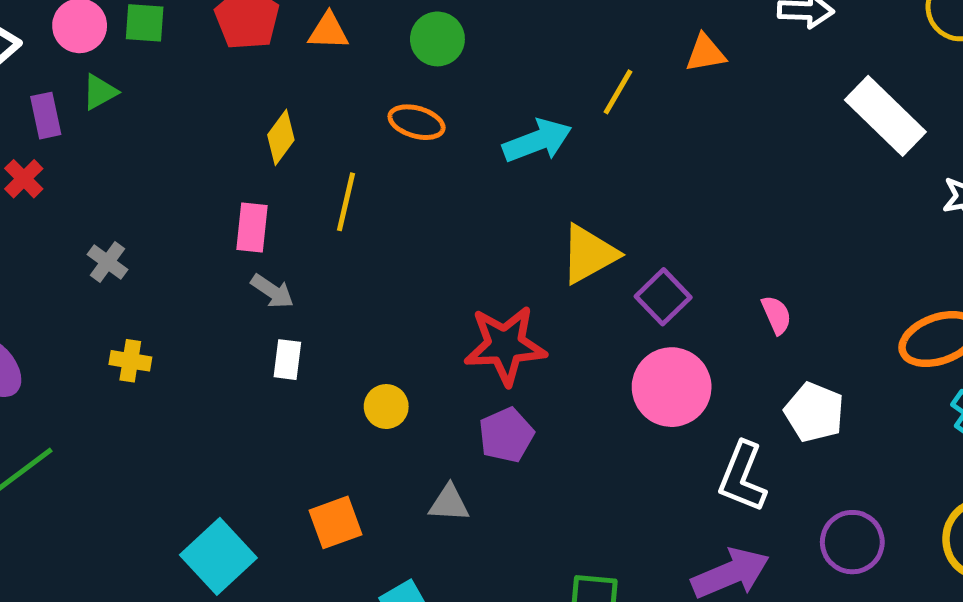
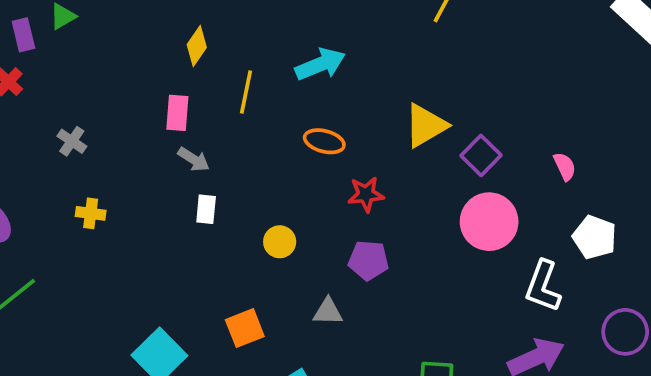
orange ellipse: (417, 122) -> (324, 141), moved
cyan arrow: (537, 141) -> (320, 64), moved
red star: (505, 345) -> (366, 194), size x0.6
purple pentagon: (506, 435) -> (368, 260), turned 30

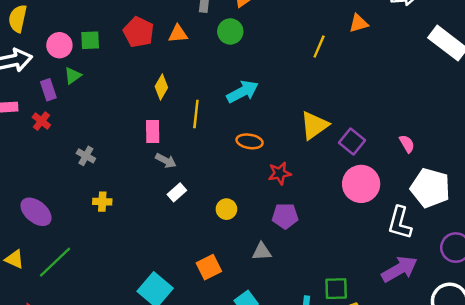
white rectangle: (206, 209) -> (177, 192), turned 48
white pentagon: (595, 237) -> (430, 188), size x1.4

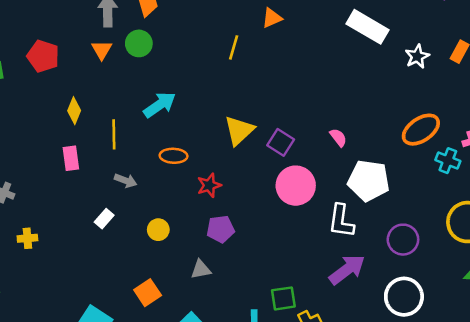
orange triangle: (178, 34) -> (102, 50), moved, turned -48
gray arrow: (166, 161) -> (126, 181), moved

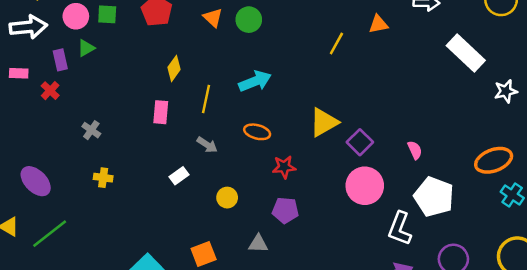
orange triangle: (102, 50) -> (213, 18), turned -30

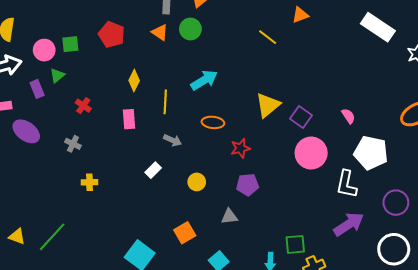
yellow line: (336, 44) -> (268, 37), turned -72
red cross: (50, 91) -> (83, 106), moved
purple ellipse: (36, 181) -> (26, 131), moved

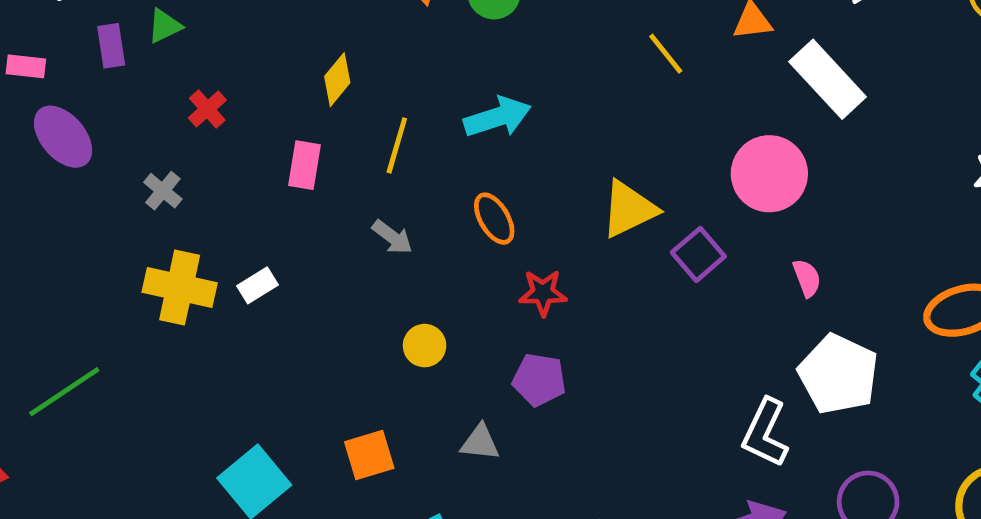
white rectangle: (378, 27) -> (828, 79), moved
orange ellipse: (213, 122) -> (494, 219), turned 40
pink circle: (311, 153) -> (769, 174), moved
white rectangle: (153, 170) -> (258, 285), moved
yellow cross: (89, 182) -> (180, 287), size x1.8

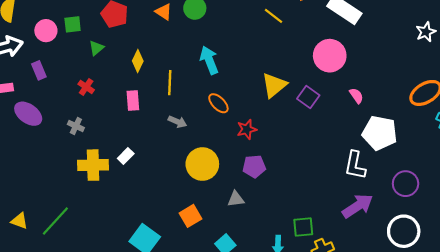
green triangle: (165, 26) -> (96, 48), moved
cyan arrow: (498, 117) -> (209, 60), turned -80
yellow circle: (425, 346) -> (202, 164), size x1.8

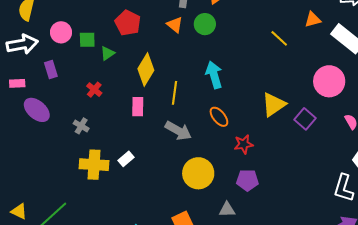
green square: (73, 24) -> (87, 40), moved
yellow diamond: (138, 61) -> (146, 69), size x1.5
gray arrow: (177, 122) -> (178, 131), size x1.5

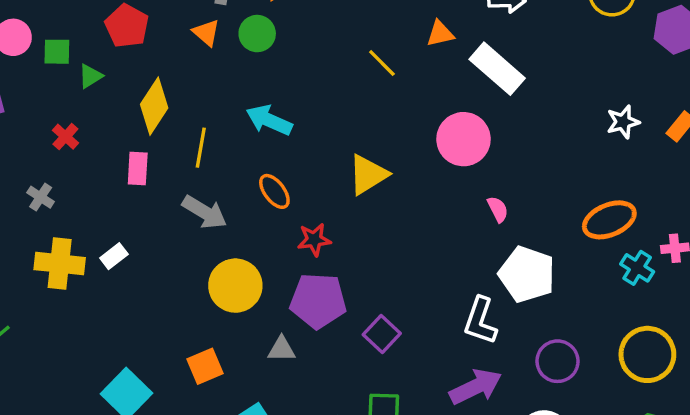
cyan arrow: (214, 75) -> (269, 120), turned -52
purple square: (305, 119) -> (382, 334), moved
purple pentagon: (247, 180) -> (318, 301), size x1.5

